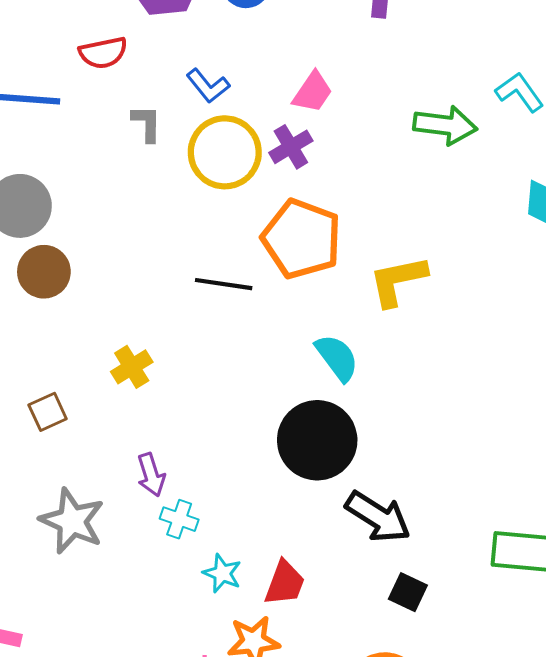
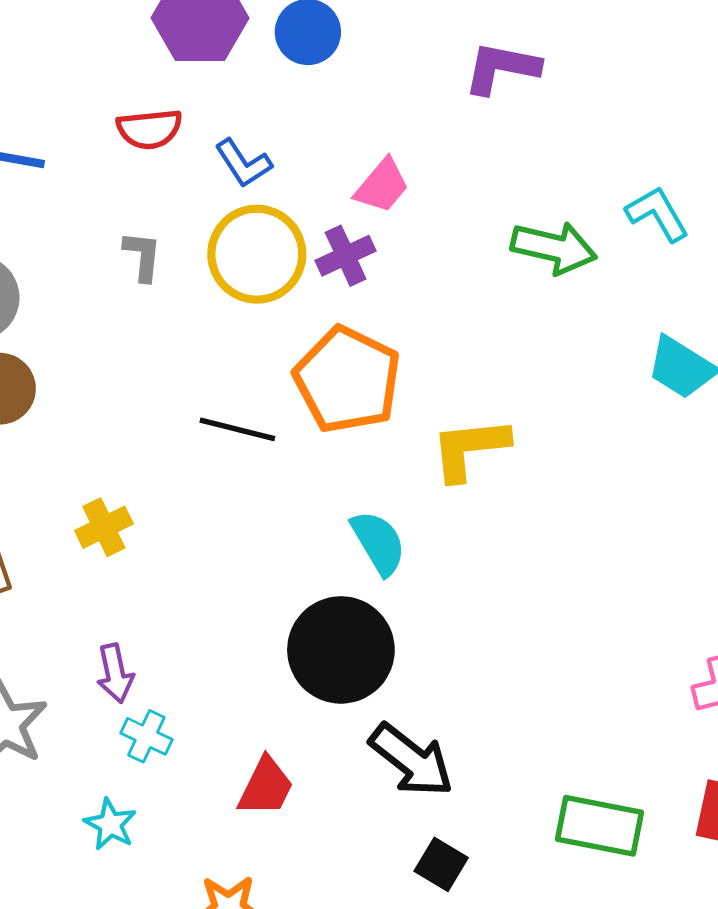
red semicircle: (103, 53) -> (149, 129), moved
gray L-shape: (147, 123) -> (143, 256), moved
cyan star: (222, 573) -> (110, 824), moved
red trapezoid: (285, 583) -> (266, 787), moved

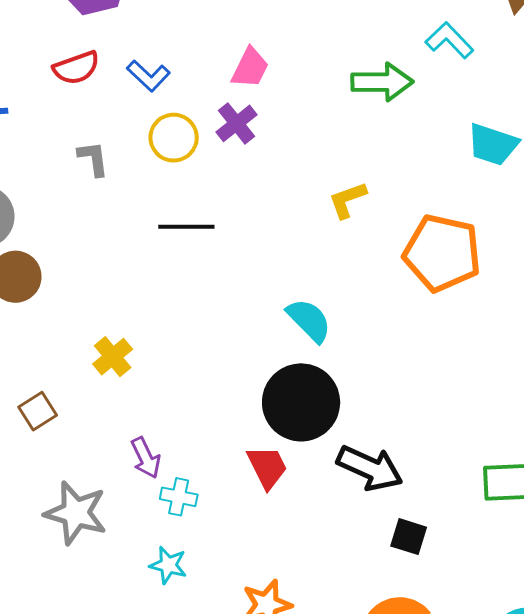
yellow circle: (257, 254) -> (174, 138), size x0.7
orange pentagon: (347, 380) -> (442, 253), moved
black line: (237, 429) -> (186, 227), moved
yellow L-shape: (470, 449) -> (347, 200), moved, size x0.7
red trapezoid: (266, 787) -> (267, 467), moved, turned -39

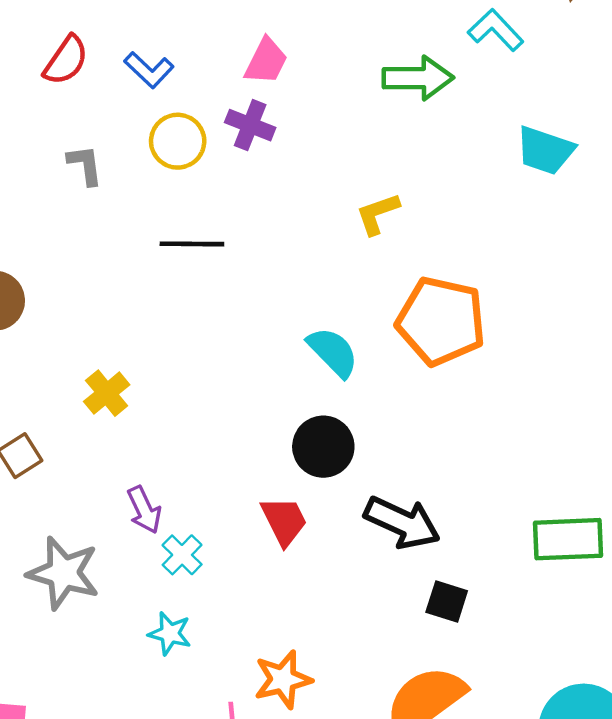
red semicircle: (76, 68) -> (66, 60), turned -36
purple cross: (236, 123) -> (250, 125), turned -30
orange pentagon: (442, 253) -> (441, 321), moved
black circle: (301, 402) -> (323, 447), size x0.7
cyan cross: (179, 497) -> (182, 555), turned 33

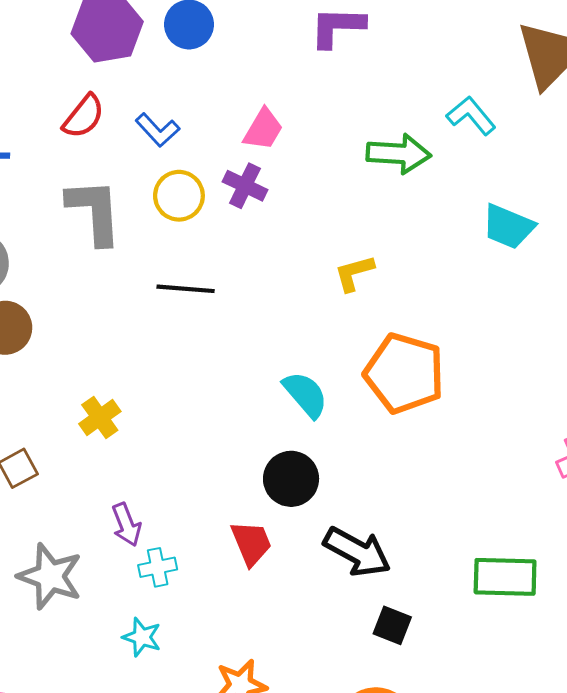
gray L-shape: (85, 165) -> (94, 211), size x1.8
cyan cross: (182, 555) -> (158, 567), turned 30

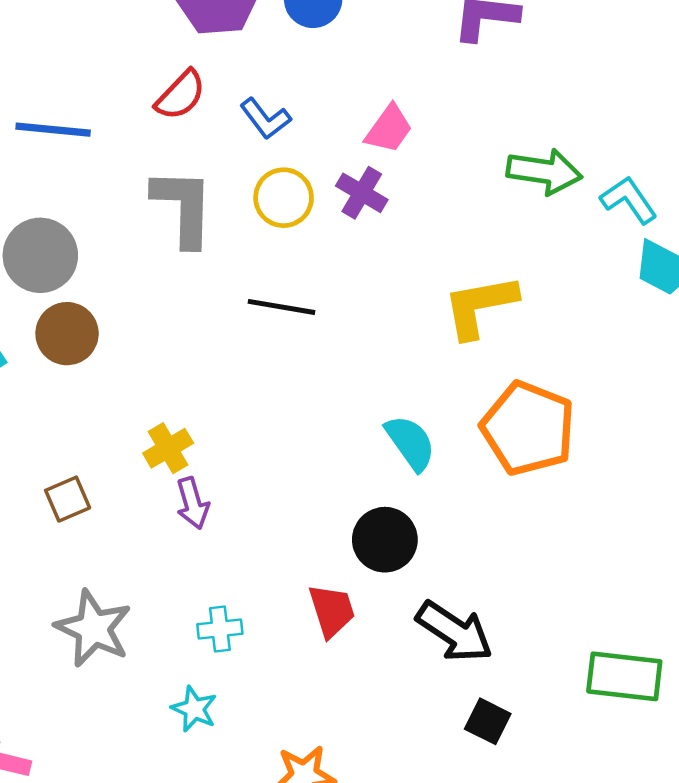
cyan L-shape: (471, 116) -> (629, 200), moved
yellow L-shape: (354, 273) -> (480, 306), size x1.6
purple arrow: (126, 525) -> (193, 503), moved

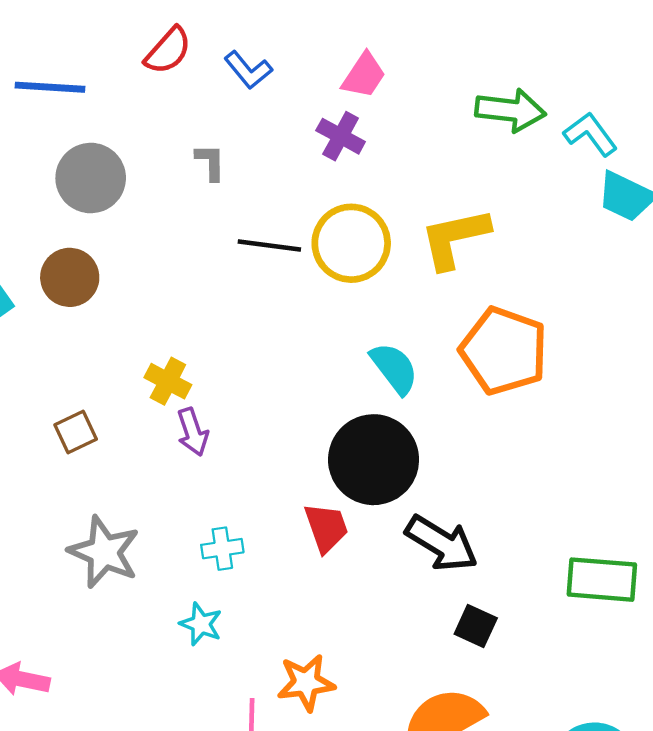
yellow circle: (284, 198) -> (351, 243), moved, size x1.4
gray L-shape: (183, 207) -> (210, 162), moved, size x0.5
gray circle: (40, 255) -> (91, 178), moved
yellow cross: (168, 448) -> (168, 381), turned -30
black circle: (385, 540) -> (374, 460), size x1.5

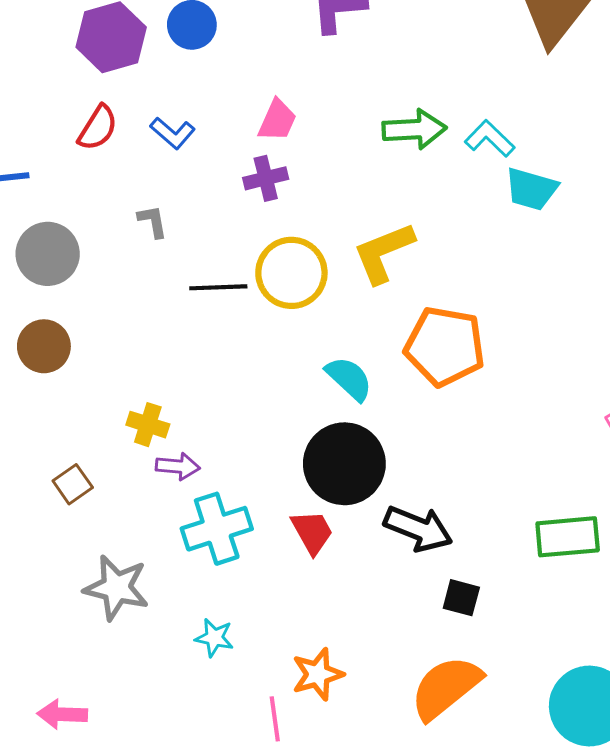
purple cross: (341, 136) -> (266, 178), turned -33
purple arrow: (193, 432) -> (178, 466), turned -57
cyan cross: (222, 549) -> (217, 529), moved, size x1.8

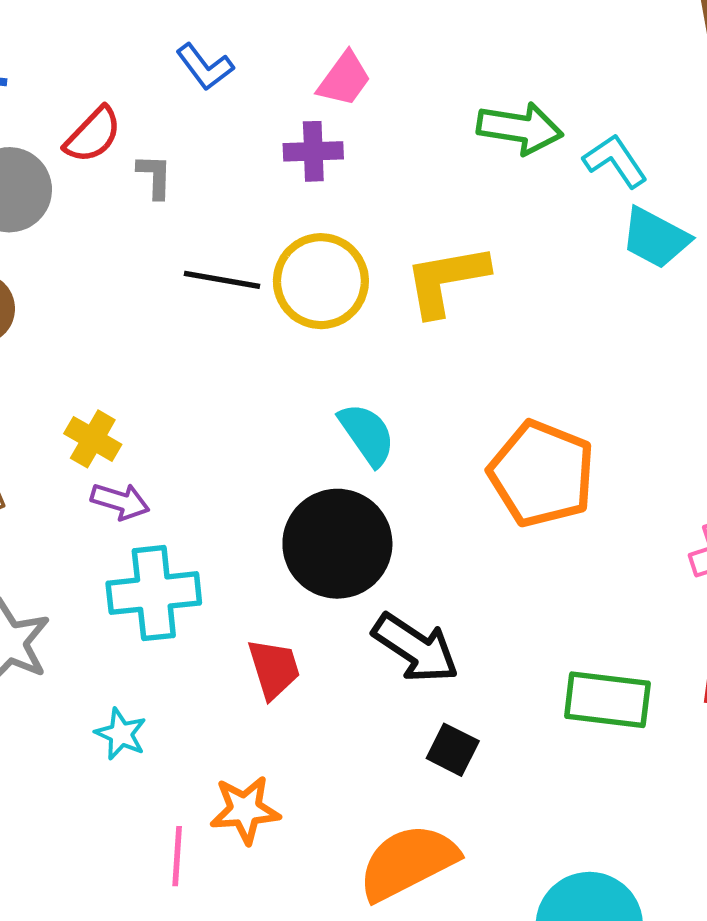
red semicircle: (98, 128) -> (93, 135), moved
orange pentagon: (445, 346) -> (542, 474), moved
red trapezoid: (312, 532) -> (274, 669), moved

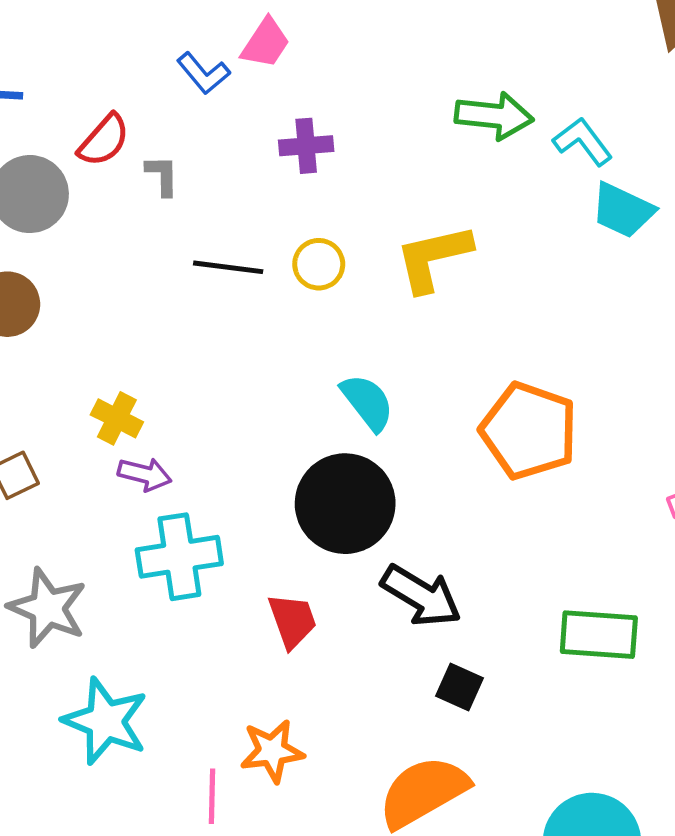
pink trapezoid: (344, 79) -> (266, 43), moved
yellow circle: (321, 281) -> (319, 264), size x0.6
cyan star: (121, 734) -> (106, 721), moved, size x1.8

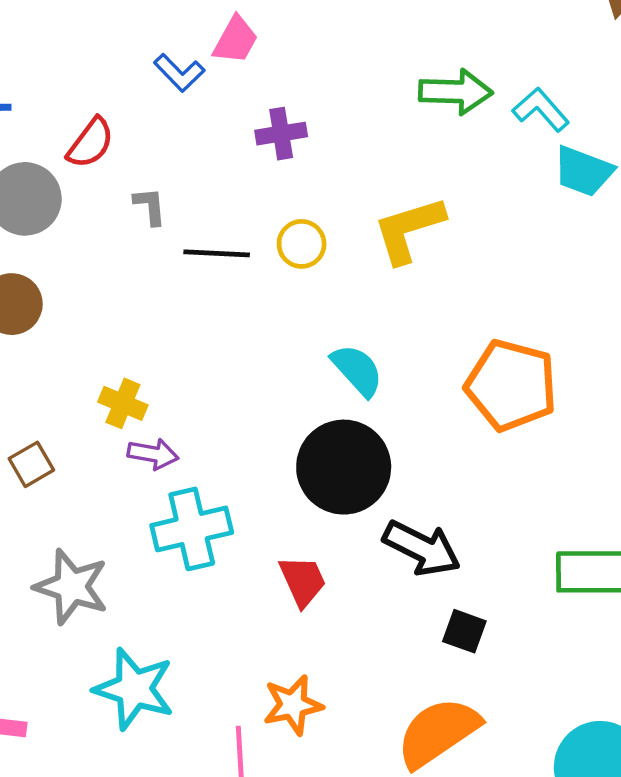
gray L-shape: (162, 175) -> (150, 206), moved

